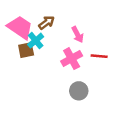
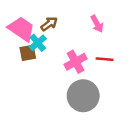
pink arrow: (78, 35) -> (97, 24), moved
gray circle: (79, 91) -> (83, 96), size x1.6

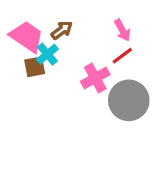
red line: (105, 59) -> (122, 56), moved, turned -42
gray circle: (83, 96) -> (129, 100), moved

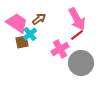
pink arrow: (122, 30) -> (77, 19), size x1.6

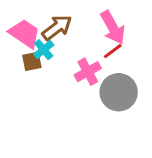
brown arrow: (39, 19) -> (57, 28), size x1.5

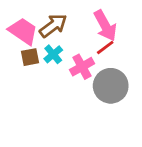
cyan cross: (44, 50) -> (53, 54), moved

